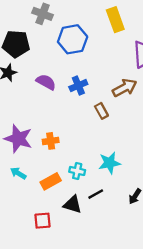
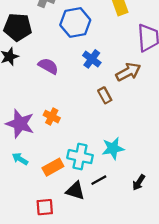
blue cross: (78, 85) -> (92, 59), moved, turned -30
orange cross: (51, 141) -> (52, 117), moved, turned 35
cyan cross: (77, 171) -> (80, 157), size x1.5

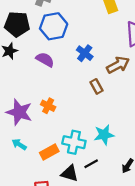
blue hexagon: (75, 22) -> (54, 26), moved

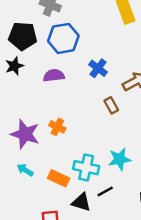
purple semicircle: (45, 60) -> (54, 75), turned -36
orange rectangle: (49, 152) -> (59, 178), turned 54

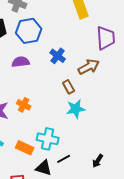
cyan star: (120, 159) -> (76, 109), moved

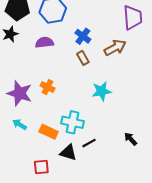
brown rectangle: (69, 87) -> (83, 58), moved
black arrow: (98, 161) -> (131, 139), moved, turned 104

